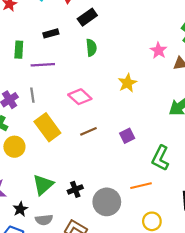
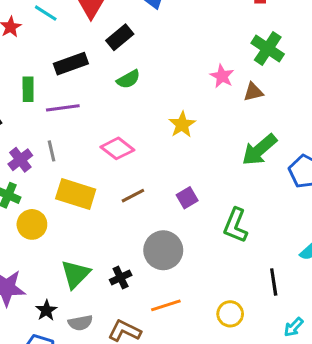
black rectangle: (51, 33) -> (71, 64), size x1.5
green semicircle: (91, 48) -> (128, 79), turned 70
yellow rectangle: (47, 127) -> (76, 194), turned -32
orange line: (141, 186) -> (166, 305), moved
gray circle: (107, 202) -> (163, 250), moved

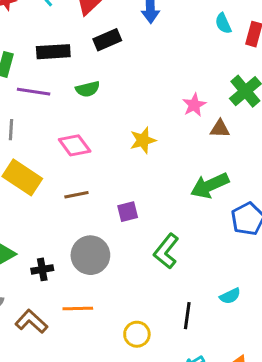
green semicircle: (128, 79) -> (88, 89), moved

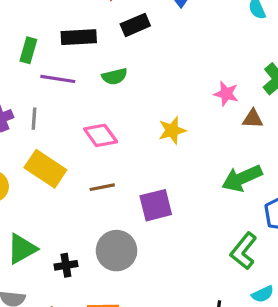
pink star: (194, 105) -> (226, 94), turned -30
purple square: (128, 212) -> (156, 205), size x1.5
green L-shape: (166, 251) -> (244, 251), moved

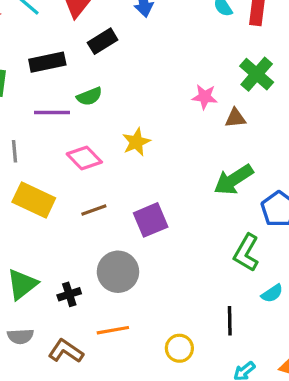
purple line: (58, 79) -> (52, 112), moved
yellow star: (172, 130) -> (136, 142), moved

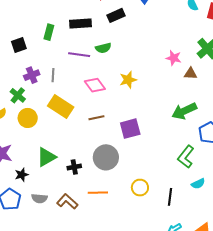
gray semicircle: (20, 336) -> (39, 198), moved
yellow circle: (179, 348) -> (140, 188), moved

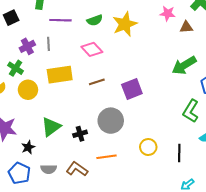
green semicircle: (103, 48) -> (95, 20), moved
purple line: (79, 55) -> (60, 20), moved
yellow star: (128, 80) -> (125, 24), moved, size x1.4
yellow rectangle: (61, 107) -> (60, 75), turned -35

